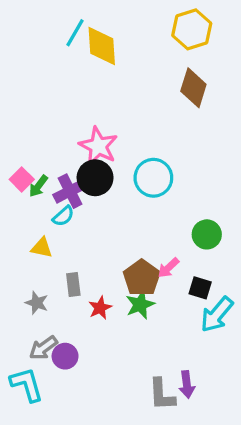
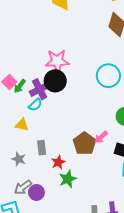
pink star: (98, 146) -> (57, 61), turned -30
cyan circle: (153, 178) -> (108, 76), moved
green star: (140, 304) -> (68, 179), moved

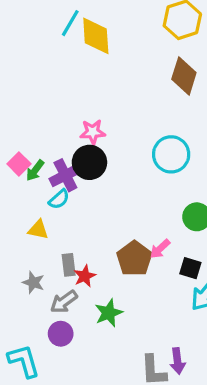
pink star: (57, 61) -> (93, 132), size x0.7
red star: (58, 162) -> (85, 276), moved
gray arrow: (23, 187) -> (64, 302), moved

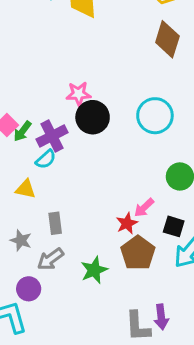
black circle: (89, 162) -> (93, 117), moved
brown pentagon: (134, 258) -> (138, 253), moved
red star: (85, 276) -> (127, 223), moved
purple circle: (61, 334) -> (29, 289), moved

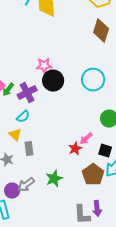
cyan semicircle: (46, 159) -> (23, 117), moved
yellow triangle: (25, 189) -> (15, 135), moved, turned 32
brown pentagon: (138, 253) -> (93, 175), moved
gray arrow: (50, 259) -> (26, 185), moved

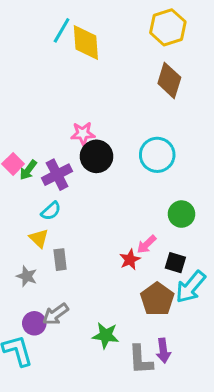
green star: (54, 179) -> (106, 335), moved, turned 30

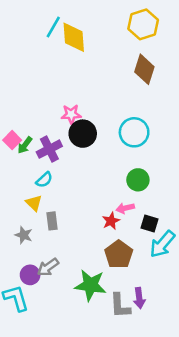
green circle: (181, 214) -> (138, 180), moved
pink arrow: (147, 244) -> (125, 208), turned 30
brown pentagon: (157, 299) -> (119, 254), moved
green star: (106, 335) -> (90, 285), size x1.4

